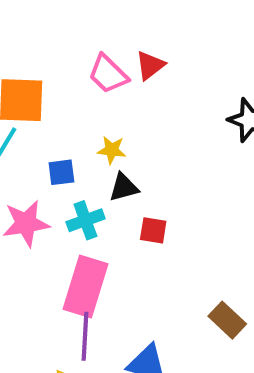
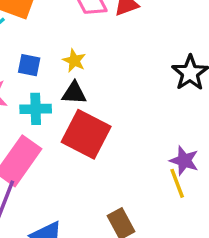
red square: (153, 230) -> (86, 134), size x2.0

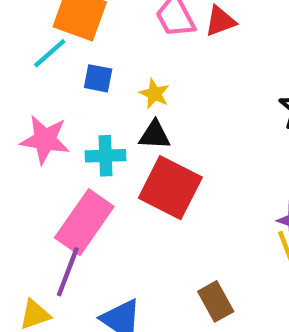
blue square: (29, 65) -> (98, 78), moved

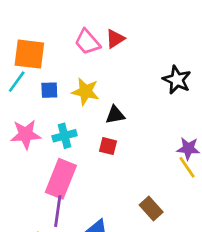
yellow star: (155, 94) -> (85, 92), size x1.5
black triangle: (155, 135) -> (115, 115), moved
red square: (170, 188) -> (108, 146), size x0.5

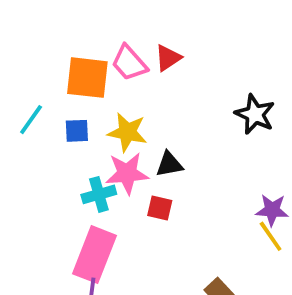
orange square: (29, 54) -> (87, 78), moved
pink star: (26, 134) -> (127, 173), moved

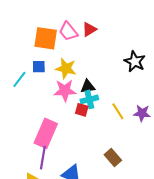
cyan line: (31, 120) -> (19, 79), moved
cyan cross: (99, 194) -> (89, 99), moved
yellow line: (271, 236) -> (118, 111), moved

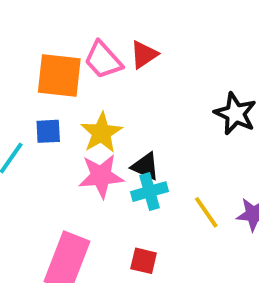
yellow star: (66, 68) -> (101, 133), turned 30
black triangle: (88, 87) -> (145, 166), turned 35
red square: (82, 110) -> (144, 261), moved

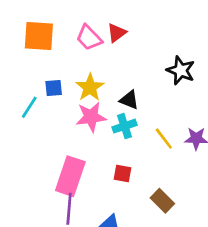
orange square: (59, 75) -> (39, 36), moved
black triangle: (145, 166) -> (129, 100), moved

